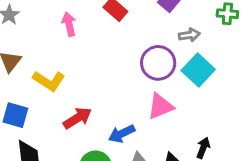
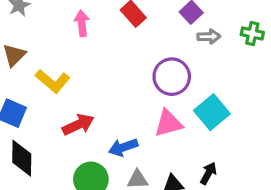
gray arrow: (189, 35) -> (209, 37), moved
cyan square: (198, 70) -> (212, 112), moved

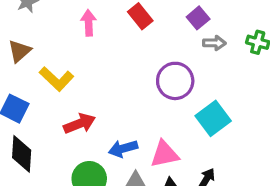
pink triangle: (168, 123) -> (165, 154), moved

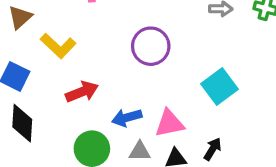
purple circle: (175, 81) -> (151, 46), moved

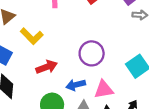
purple circle: (151, 46) -> (92, 53), moved

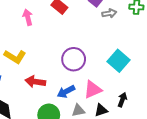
red arrow: (47, 67) -> (35, 82), turned -138

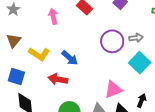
gray arrow: (109, 13) -> (136, 38), moved
purple circle: (74, 59) -> (112, 41), moved
blue arrow: (66, 92) -> (70, 58), moved, turned -114

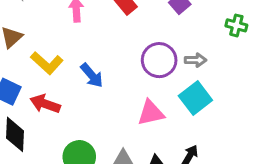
red arrow: (58, 79) -> (45, 104), moved
pink triangle: (113, 89) -> (151, 113), moved

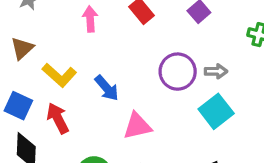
red arrow: (45, 104) -> (58, 118), turned 44
pink triangle: (151, 113) -> (137, 126), moved

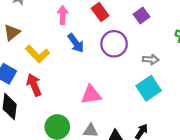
purple circle: (178, 72) -> (114, 44), moved
blue arrow: (107, 88) -> (76, 43), moved

